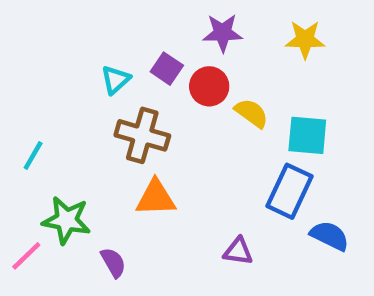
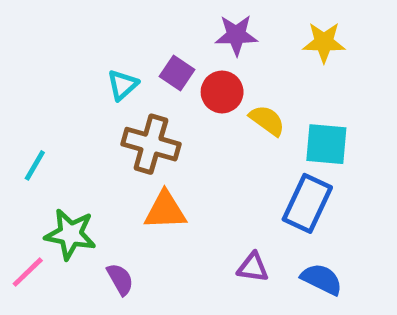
blue semicircle: (330, 236) -> (322, 279), moved

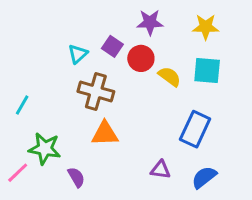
cyan square: (326, 144) -> (207, 70), moved
blue semicircle: (322, 279) -> (204, 177), turned -64

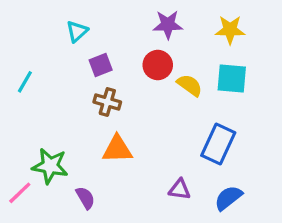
purple square: (112, 46) -> (101, 65), moved, turned 35
cyan triangle: (78, 54) -> (77, 31), moved
brown cross: (96, 92) -> (107, 102), size x0.7
cyan line: (22, 105) -> (25, 82), moved

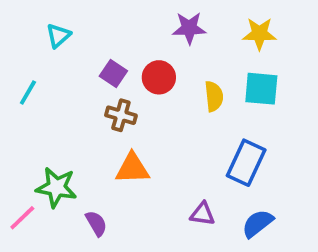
cyan triangle: (77, 31) -> (58, 36), moved
purple square: (101, 65) -> (113, 74), turned -35
red circle: (158, 65) -> (159, 77), moved
yellow semicircle: (190, 85) -> (214, 96), turned 48

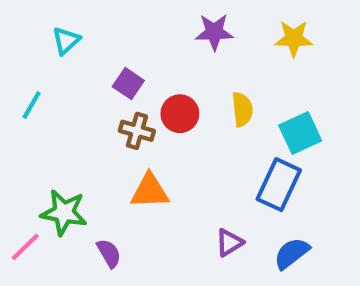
red circle: (159, 77) -> (180, 114), moved
cyan square: (261, 89) -> (300, 133), moved, turned -30
purple triangle: (203, 214) -> (229, 243), turned -40

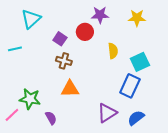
cyan triangle: (66, 41) -> (31, 19), size x1.5
cyan line: (32, 105) -> (15, 49), turned 48
red circle: (180, 114) -> (85, 32), moved
purple triangle: (229, 243) -> (107, 113), size x1.5

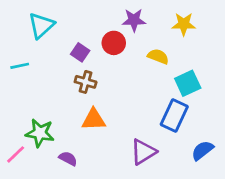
yellow semicircle: (113, 51) -> (158, 56), moved, turned -63
purple semicircle: (51, 118) -> (68, 159), turned -32
blue semicircle: (136, 118) -> (202, 150), moved

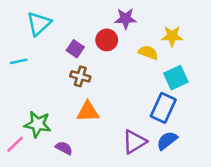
yellow star: (184, 24) -> (172, 36), moved
blue semicircle: (202, 150) -> (167, 141), moved

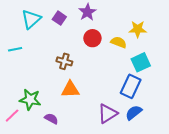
purple star: (126, 19) -> (87, 12), moved, turned -30
red circle: (107, 40) -> (92, 38), moved
purple square: (75, 49) -> (59, 18), moved

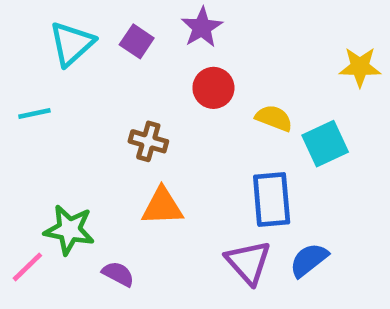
yellow star: (138, 29) -> (360, 67), moved
yellow semicircle: (119, 42) -> (274, 118), moved
blue rectangle: (131, 86) -> (272, 199), moved, turned -30
purple triangle: (108, 114) -> (248, 262), turned -40

